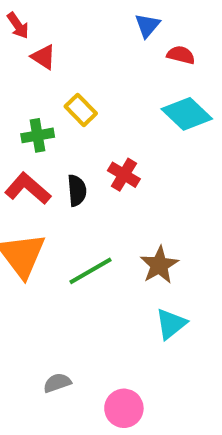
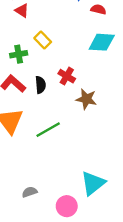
cyan diamond: (187, 114) -> (102, 42), turned -40
brown star: (159, 265) -> (86, 99), moved, turned -30
cyan triangle: (171, 324) -> (93, 183), moved, size x1.4

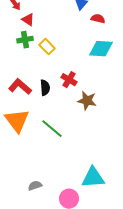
green cross: (19, 54) -> (25, 40), moved
green line: (48, 130) -> (52, 129), turned 70
cyan triangle: (93, 183) -> (93, 178), turned 35

